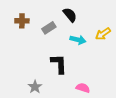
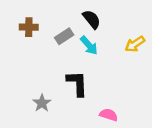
cyan arrow: (78, 40) -> (89, 45), moved, turned 35
gray star: (35, 87) -> (42, 103), moved

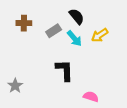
yellow arrow: (135, 44) -> (100, 35), moved
gray star: (42, 103) -> (15, 86), moved

